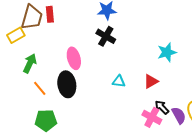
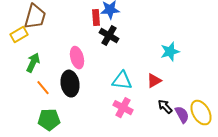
red rectangle: (50, 14) -> (96, 18), moved
cyan triangle: (119, 81) -> (122, 81), size x1.5
pink cross: (152, 117) -> (123, 108), moved

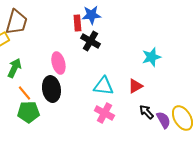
green pentagon: (49, 120) -> (28, 112), moved

